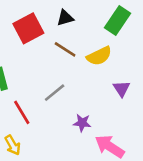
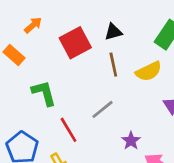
brown line: (65, 49) -> (113, 65), turned 45
purple star: (82, 123) -> (131, 141), turned 30

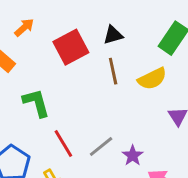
gray line: (102, 109) -> (101, 146), moved

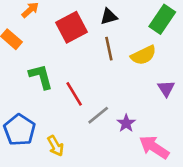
red line: (63, 143) -> (74, 94), moved

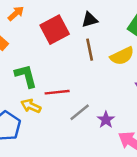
red line: (74, 94) -> (57, 92), turned -65
yellow arrow: (56, 146) -> (31, 106), moved, turned 144

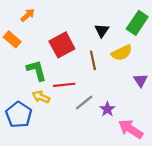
black triangle: (90, 20) -> (102, 31), moved, turned -40
red square: (55, 30) -> (62, 45), moved
brown line: (90, 50) -> (93, 60), moved

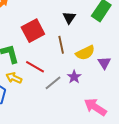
yellow semicircle: (122, 53) -> (85, 53), moved
red line: (64, 85) -> (35, 67), turned 36
purple star: (107, 109) -> (74, 77), moved

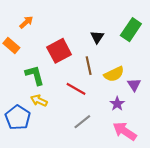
red line: (35, 67) -> (76, 89), moved
purple star: (74, 77) -> (117, 104), moved
gray line: (53, 83) -> (82, 122), moved

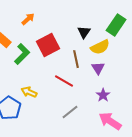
orange arrow: (26, 22) -> (28, 19), moved
yellow semicircle: (114, 74) -> (100, 47), moved
green L-shape: (35, 75) -> (22, 54), moved, turned 60
purple triangle: (134, 85) -> (98, 68), moved

